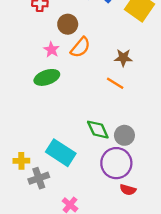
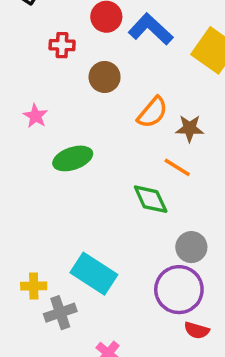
orange semicircle: (80, 47) -> (152, 112), moved
pink star: (51, 50) -> (35, 116), moved
green diamond: (98, 130) -> (151, 199), moved

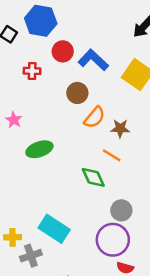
brown circle: (105, 77) -> (77, 93), moved

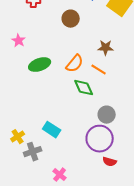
orange semicircle: (94, 117) -> (75, 64), moved
cyan rectangle: (54, 229) -> (52, 130), size x0.7
yellow cross: (13, 237) -> (18, 137), turned -32

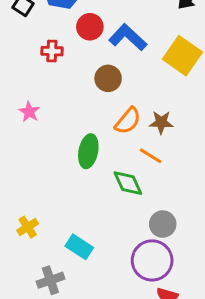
orange semicircle: (75, 64) -> (128, 121), moved
green ellipse: (40, 65) -> (88, 151), moved, turned -60
yellow cross: (18, 137) -> (28, 227), moved

